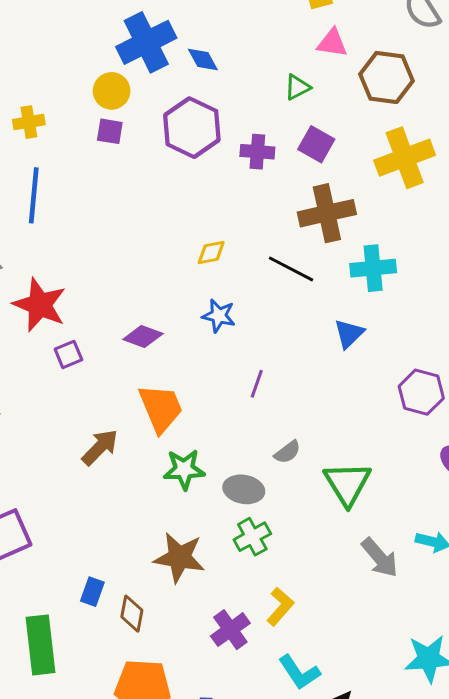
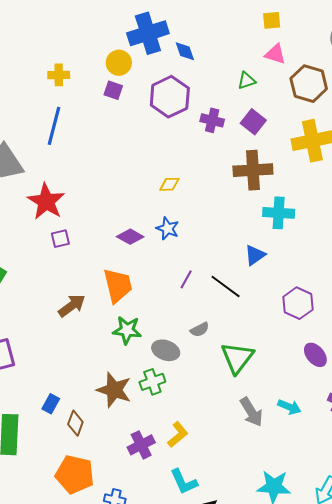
black line: (291, 269) -> (226, 287), moved
purple diamond: (143, 337) -> (130, 237), moved
green cross: (252, 537) -> (152, 382), moved

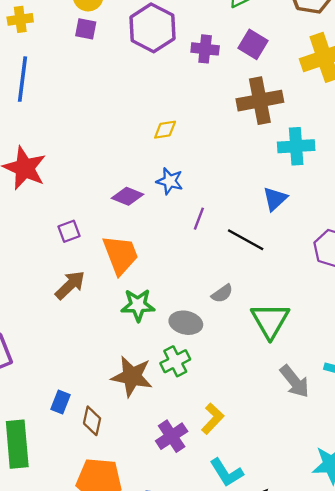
purple square: (60, 239) -> (69, 231), moved
purple line: (186, 279) -> (199, 219), moved

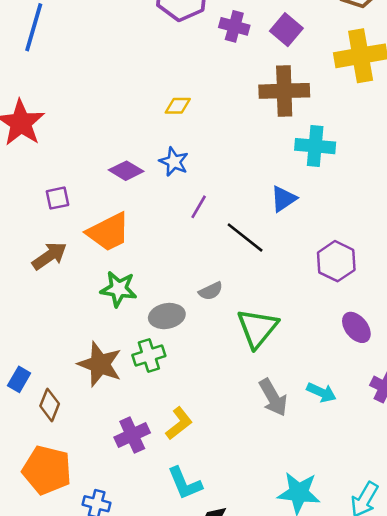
orange trapezoid: (120, 255) -> (108, 232), turned 75
gray ellipse: (186, 323) -> (167, 316), turned -32

